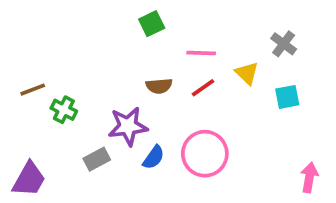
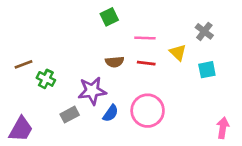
red line: (203, 88) -> (146, 63), turned 42

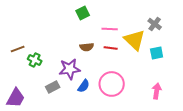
yellow triangle: (178, 53) -> (135, 40), size x1.6
pink arrow: (223, 128) -> (157, 91), moved

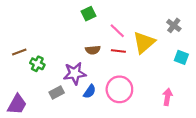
gray cross: (155, 24) -> (174, 25), moved
pink line: (110, 29) -> (117, 31), turned 42
yellow triangle: (135, 40) -> (144, 42), turned 35
cyan square: (157, 53) -> (181, 57), moved, turned 32

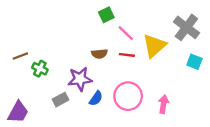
green square: (89, 14) -> (106, 15), moved
gray cross: (174, 25) -> (186, 27), size x1.6
pink arrow: (167, 97) -> (164, 104), moved

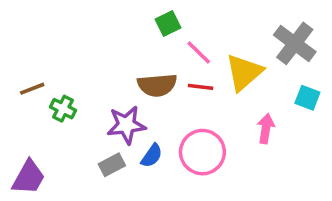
brown semicircle: (99, 54) -> (157, 85), size x1.5
gray rectangle: (60, 100) -> (112, 165), moved
pink arrow: (164, 104) -> (266, 129), moved

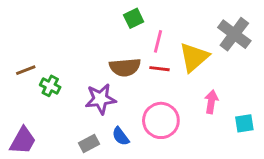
pink line: (199, 53) -> (158, 41), turned 60
cyan square: (307, 98) -> (244, 123), moved, turned -30
blue semicircle: (152, 156) -> (121, 136), moved, turned 108
gray rectangle: (112, 165) -> (89, 144), moved

